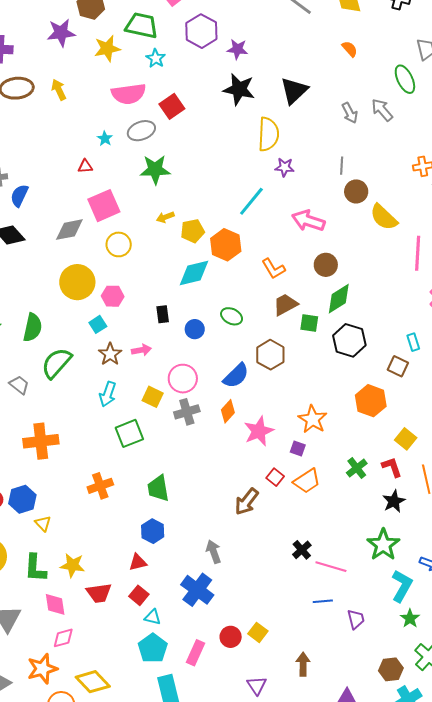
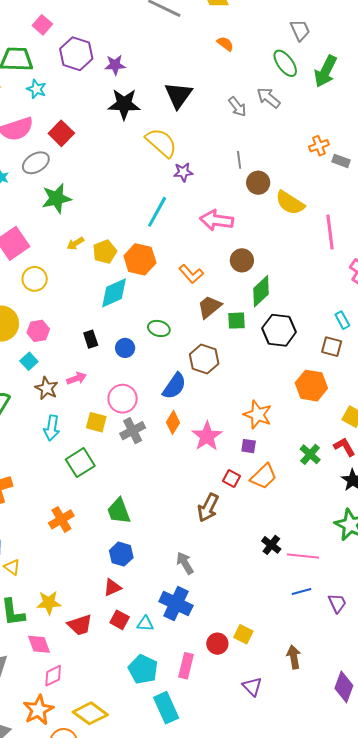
yellow semicircle: (268, 134) -> (161, 143), turned -40
cyan triangle: (153, 617) -> (145, 624), moved

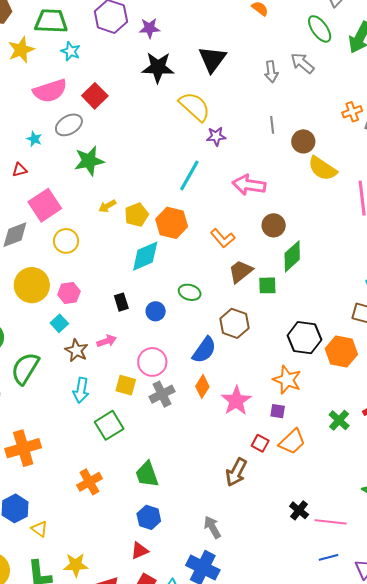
gray arrow: (237, 107) -> (271, 72), turned 30
brown circle: (258, 183) -> (303, 141), moved
black hexagon: (279, 330) -> (304, 338), moved

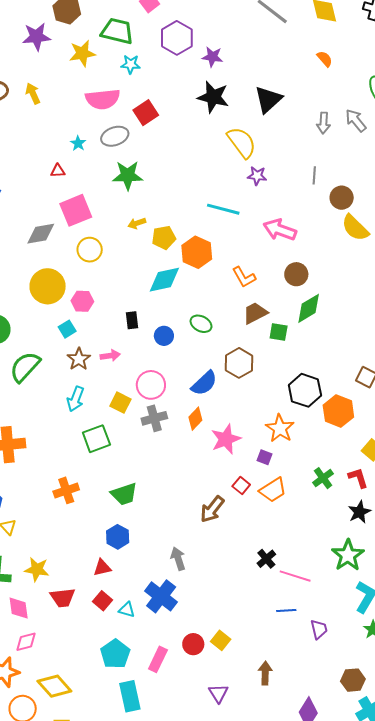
cyan star: (71, 51) -> (131, 64), turned -30
cyan line: (189, 176) -> (223, 209), turned 64
green trapezoid: (147, 474) -> (124, 494), turned -100

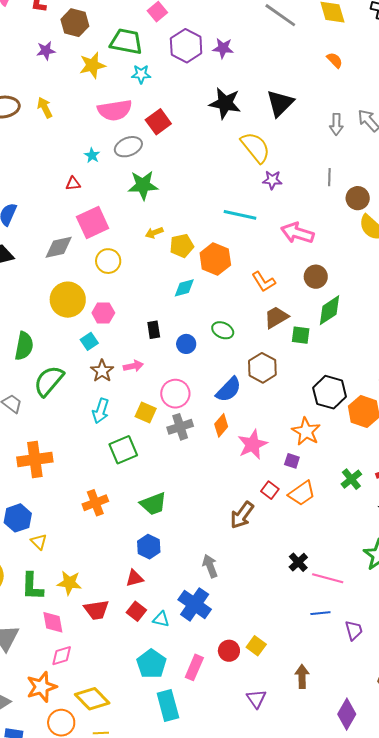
purple star: (36, 37) -> (46, 51), size x0.7
purple star: (212, 57) -> (223, 48), moved
cyan diamond: (164, 280) -> (184, 288), size x0.7

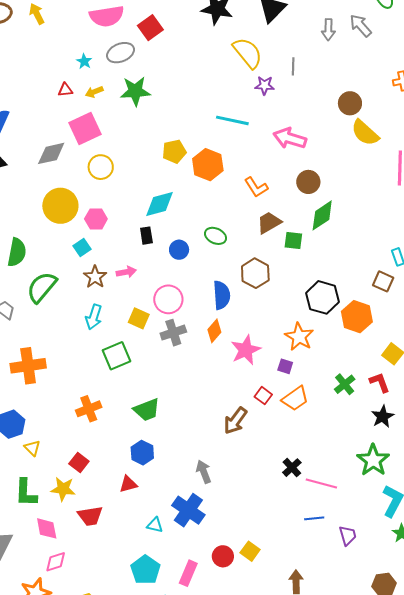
gray line: (329, 177) -> (293, 66), moved
yellow arrow: (154, 233) -> (94, 92), moved
cyan diamond: (184, 288) -> (160, 204), moved, size x1.4
blue semicircle: (229, 390) -> (222, 295), turned -48
red square: (136, 611) -> (79, 462), moved

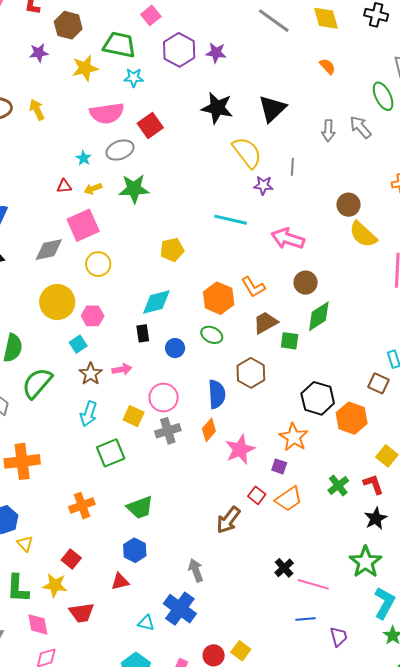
orange hexagon: (208, 165) -> (219, 298), moved

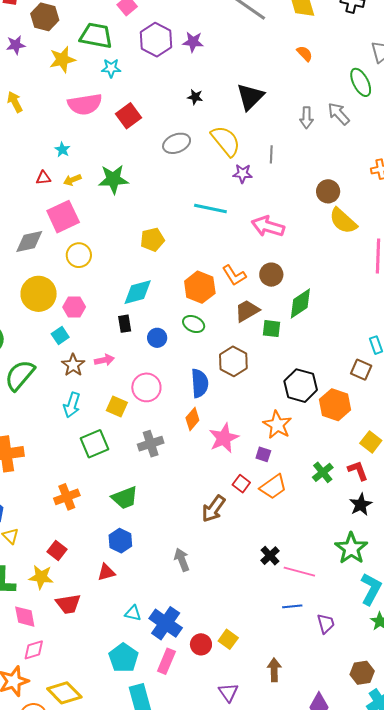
black star: (217, 108) -> (195, 97), size x0.5
gray ellipse: (120, 150) -> (177, 143), moved
brown circle: (306, 283) -> (271, 275), moved
gray cross: (168, 431) -> (151, 444), moved
blue cross: (180, 609) -> (166, 623), moved

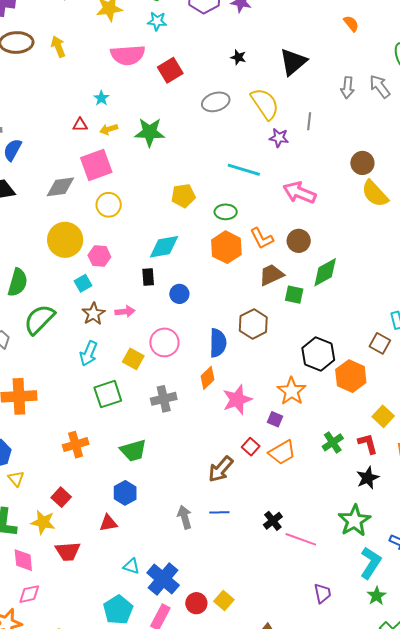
green ellipse: (194, 324) -> (226, 212), moved, turned -30
blue line: (292, 606) -> (219, 512), moved

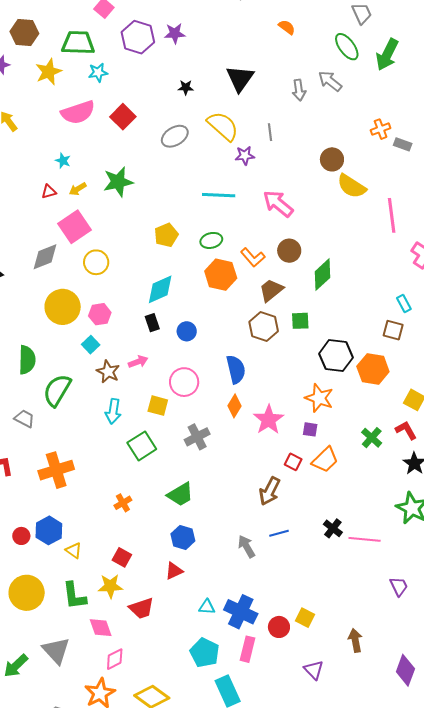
pink arrow: (299, 193) -> (278, 204), turned 32
green square: (294, 295) -> (300, 321), moved
brown hexagon: (253, 324) -> (264, 326), moved
orange cross: (76, 445) -> (123, 503), size x0.7

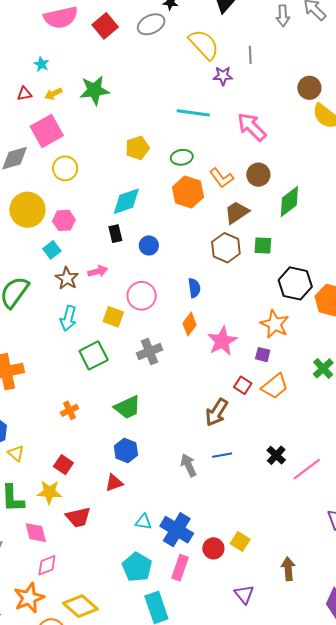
gray ellipse: (175, 136) -> (151, 24), moved
blue semicircle: (236, 369) -> (194, 288), size x0.7
pink line: (365, 539) -> (307, 469), turned -48

